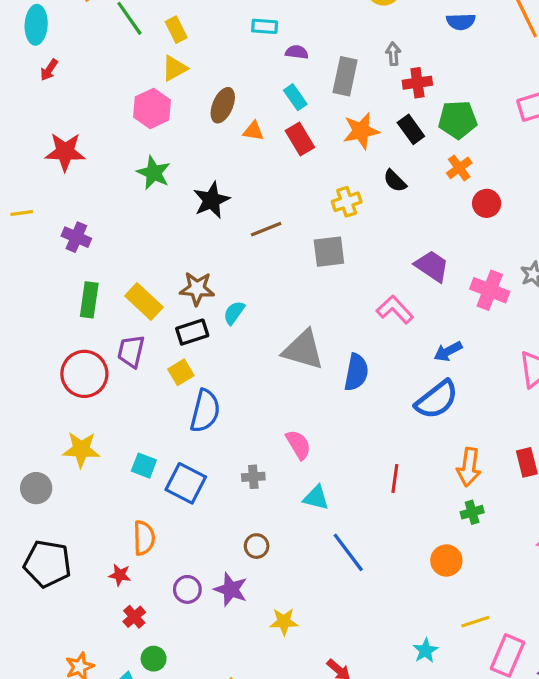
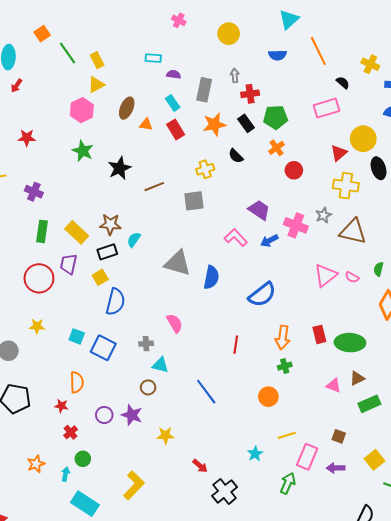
red star: (65, 152) -> (27, 138), size x0.7
blue arrow: (448, 351) -> (269, 241), moved
yellow star: (81, 449) -> (37, 326), size x0.7
cyan triangle: (316, 498) -> (160, 365), moved

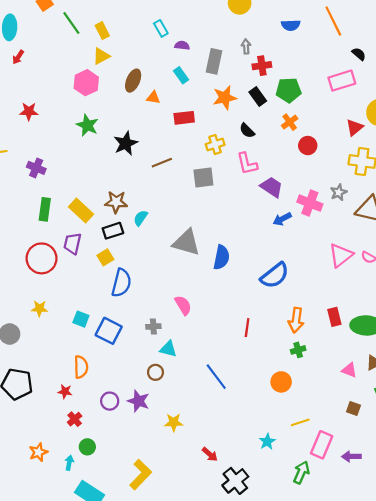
cyan rectangle: (153, 58) -> (161, 28), turned 56
red rectangle: (176, 129) -> (184, 118), moved, turned -66
pink L-shape: (236, 238) -> (247, 164), moved, turned -150
brown square: (339, 436) -> (354, 409), moved

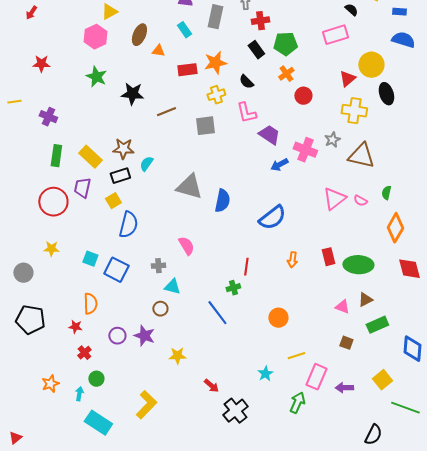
orange star: (225, 98) -> (215, 63), moved
black star: (126, 143) -> (132, 94), turned 30
orange arrow: (296, 320) -> (292, 260), size x0.7
green cross: (298, 350) -> (233, 288), moved

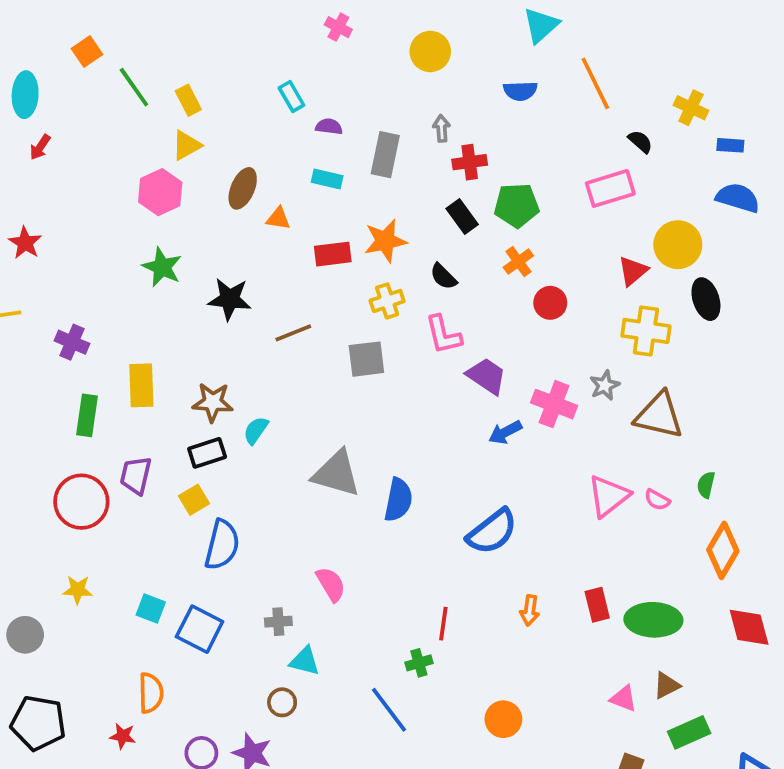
cyan rectangle: (184, 30) -> (327, 179), turned -42
red star: (41, 64) -> (25, 243), moved, turned 30
yellow rectangle: (90, 157) -> (141, 385), moved, turned 45

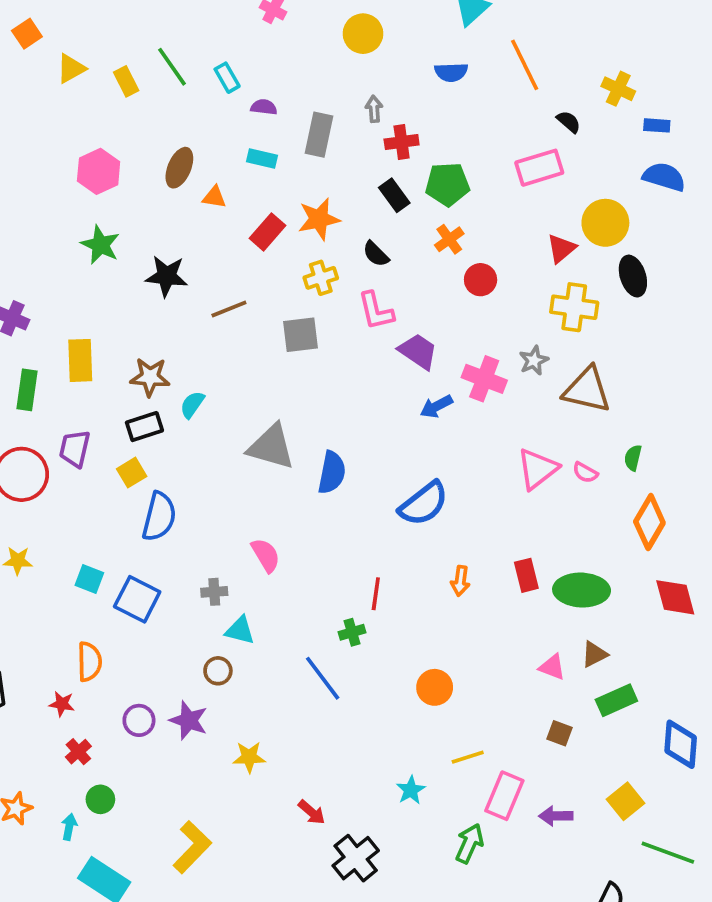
green line: (134, 87) -> (172, 67), moved
yellow triangle: (186, 145) -> (71, 69), moved
red rectangle: (333, 254) -> (268, 232), turned -42

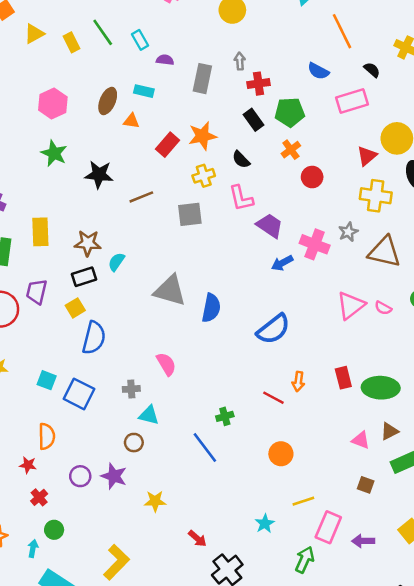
blue semicircle: (451, 72) -> (318, 71), moved, turned 30
cyan rectangle: (262, 158) -> (144, 91), moved
red line: (376, 594) -> (273, 398), moved, turned -70

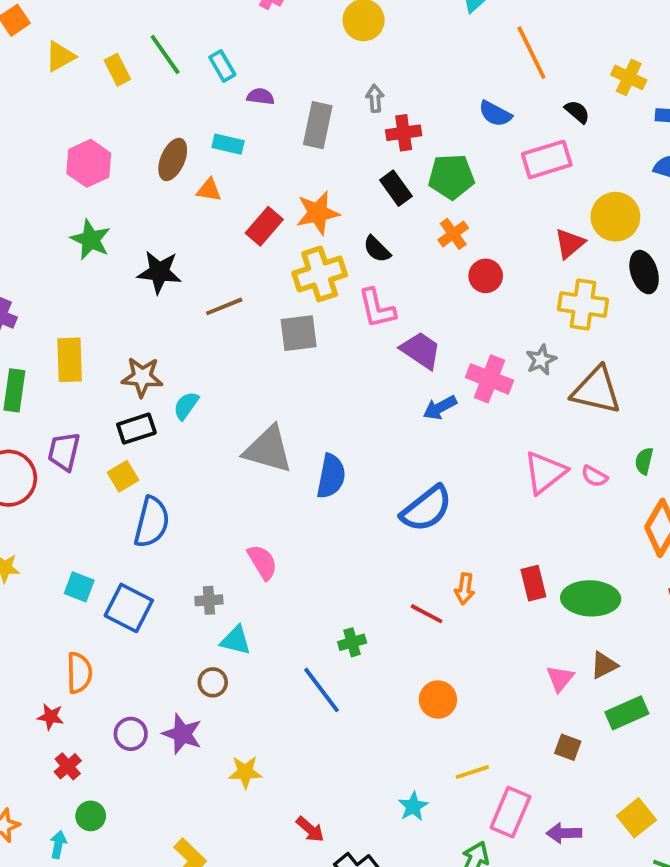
yellow cross: (204, 176) -> (320, 274), size x1.5
pink triangle: (361, 440) -> (560, 679), turned 48

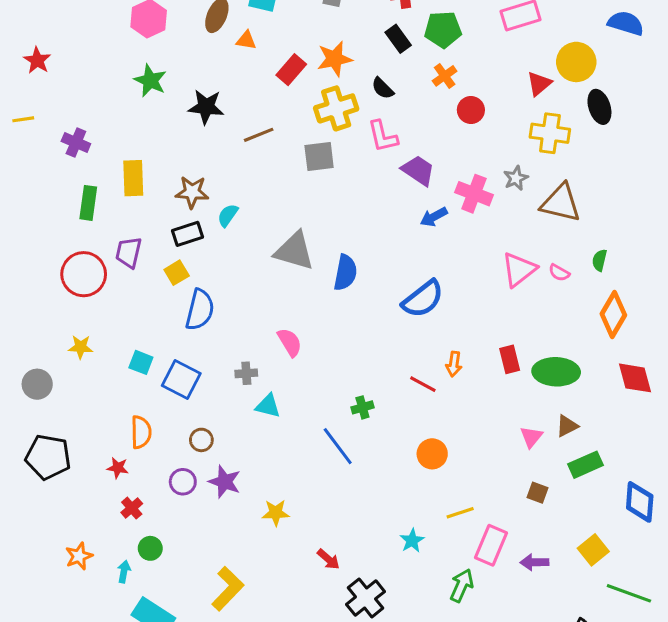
brown circle: (213, 682) -> (201, 440), moved

